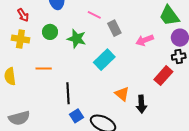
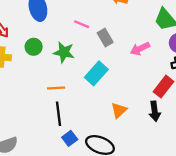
orange line: (44, 69) -> (56, 88), moved
orange triangle: (122, 94) -> (119, 110), turned 42
black arrow: (141, 104) -> (155, 111), moved

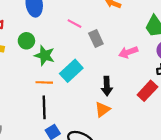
green star: (64, 52) -> (45, 55), moved
cyan rectangle: (96, 73) -> (71, 71), moved
black arrow: (155, 111) -> (107, 86), moved

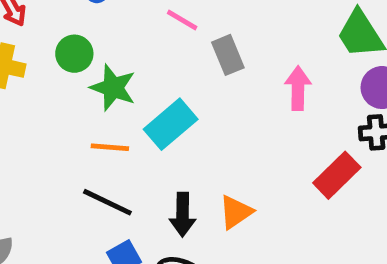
pink arrow: (128, 52) -> (298, 88), turned 108
black arrow: (107, 86) -> (183, 215), moved
black line: (44, 107) -> (107, 202), turned -65

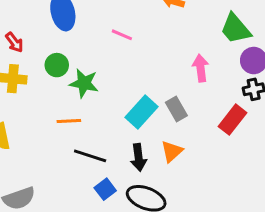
gray rectangle: (228, 55) -> (176, 109), moved
cyan rectangle: (171, 124) -> (142, 112), moved
orange line: (110, 147) -> (69, 121), moved

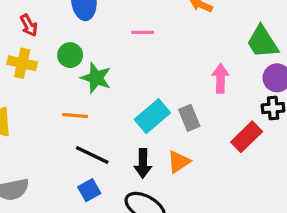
pink line: (122, 35) -> (143, 32), turned -30
blue square: (105, 189) -> (89, 190), moved

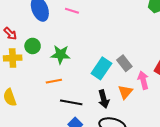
pink line: (143, 32) -> (72, 11), moved, turned 32
green circle: (70, 55) -> (33, 46), moved
pink arrow: (220, 78) -> (143, 80), moved

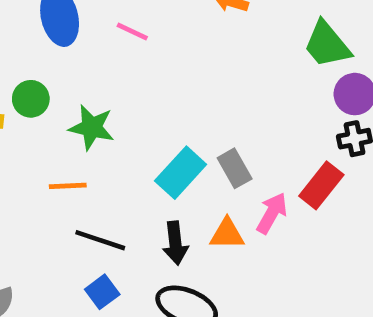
pink arrow: (143, 80) -> (272, 213), turned 36
orange triangle: (125, 92) -> (227, 234), turned 42

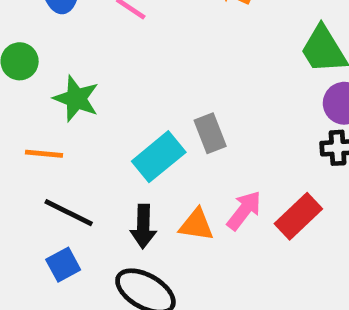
gray rectangle: (235, 168) -> (210, 133), moved
red rectangle: (321, 185) -> (298, 216), moved

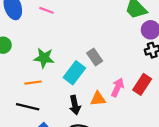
green star: (76, 99) -> (44, 58), moved
orange line: (44, 154) -> (33, 83), moved
black line: (69, 213) -> (28, 107), moved

